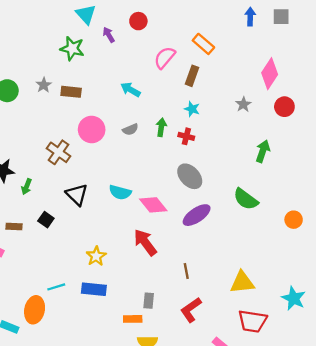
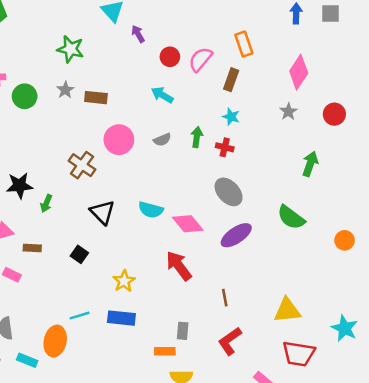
red circle: (138, 21) -> (170, 57), moved
orange rectangle: (203, 44) -> (244, 44), turned 30
green star: (72, 48) -> (70, 49), moved
pink diamond: (270, 74) -> (299, 72), moved
black square: (46, 220) -> (79, 254), moved

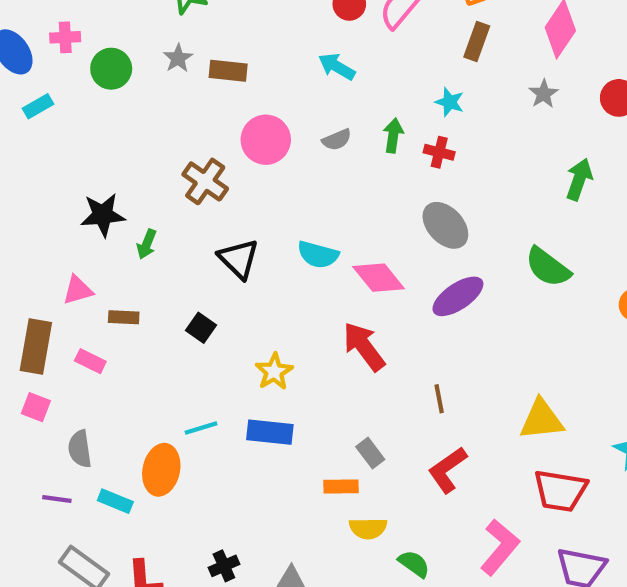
brown rectangle: (231, 80) -> (477, 42), moved
gray rectangle: (183, 331) -> (370, 453), turned -42

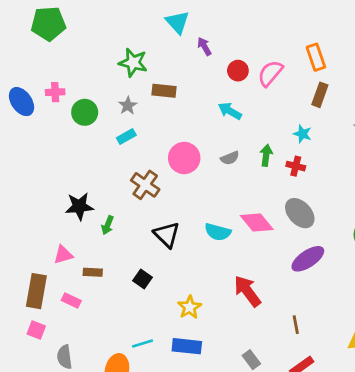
brown rectangle: (228, 71) -> (164, 91), moved
cyan rectangle: (38, 106) -> (126, 136), moved
pink diamond: (379, 278) -> (257, 223), moved

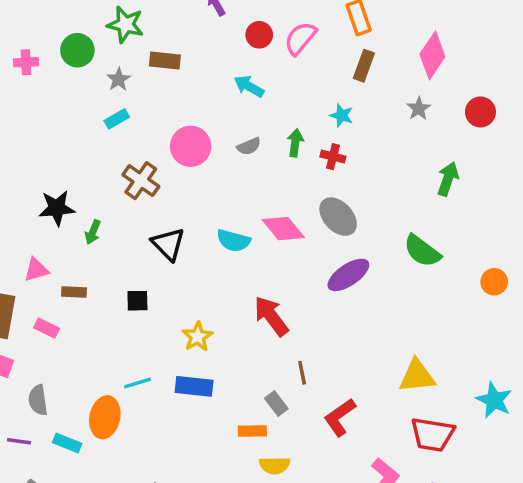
green circle: (85, 112) -> (77, 50), moved
black square: (142, 279) -> (137, 301), turned -36
brown line: (296, 325) -> (302, 373), moved

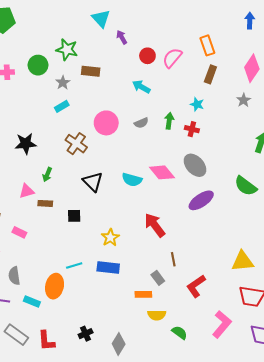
black star: (57, 208) -> (26, 144), moved
pink triangle: (36, 270) -> (27, 191), moved
brown rectangle: (74, 292) -> (45, 203), moved

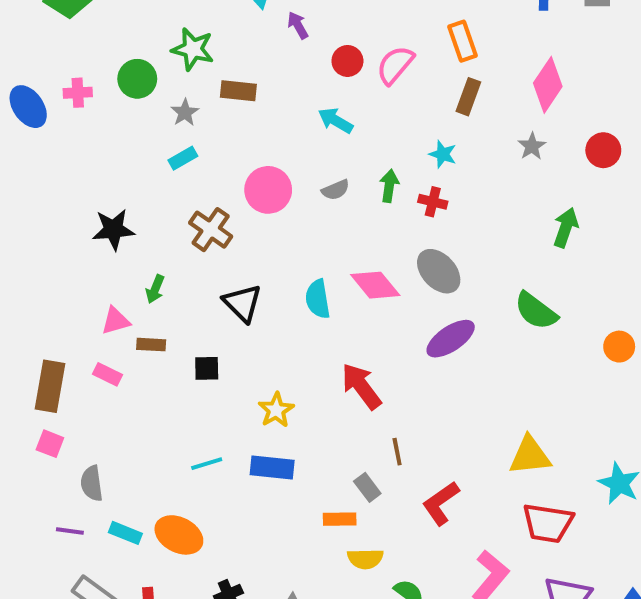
cyan semicircle: (132, 180) -> (318, 299), turned 66
pink rectangle: (19, 232) -> (108, 374), moved
orange ellipse: (55, 286) -> (179, 535), moved, turned -75

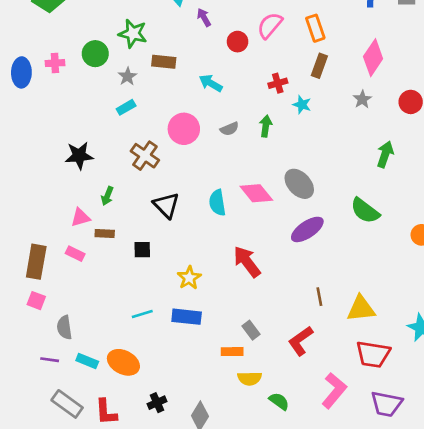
pink semicircle: (395, 65) -> (270, 25), moved
blue ellipse: (28, 107) -> (21, 72), turned 36
cyan arrow: (336, 120) -> (211, 83), moved
red cross: (433, 202) -> (278, 83), moved, turned -30
brown line: (397, 452) -> (319, 297), moved

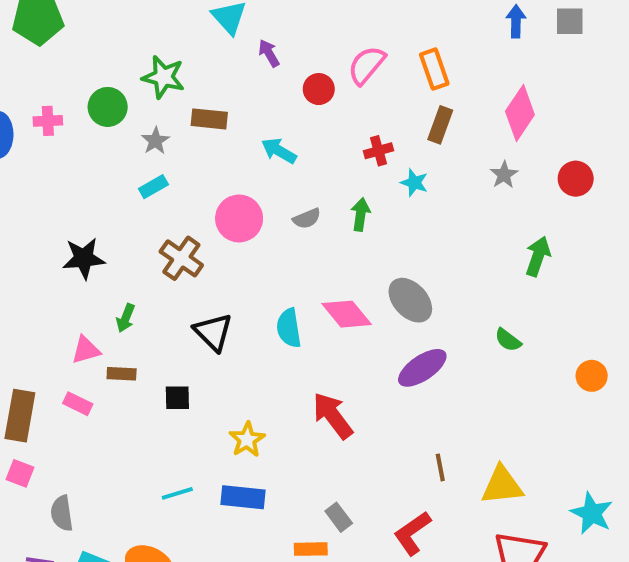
green semicircle: (365, 211) -> (508, 340), size x0.6

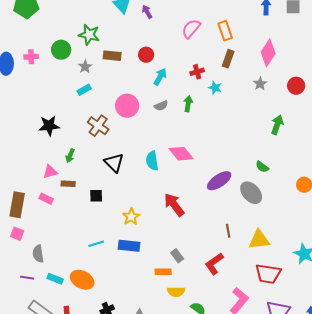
purple arrow: (269, 53) -> (147, 12), moved
red circle: (319, 89) -> (146, 55), moved
cyan arrow: (279, 151) -> (160, 77), moved, turned 90
gray ellipse: (410, 300) -> (251, 193), moved

